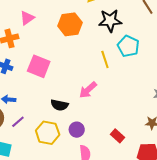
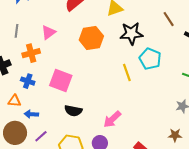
pink arrow: (88, 90) -> (112, 119), moved
black semicircle: (59, 105) -> (73, 111), moved

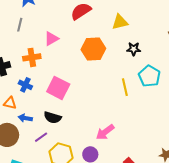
gray line: (16, 31) -> (20, 25), moved
black star: (131, 34) -> (134, 49), size x0.6
black semicircle: (73, 111) -> (53, 117), moved
purple line: (41, 136) -> (41, 137), moved

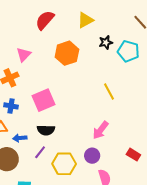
cyan pentagon: (149, 76) -> (128, 51), moved
yellow line: (125, 87) -> (109, 91), moved
pink square: (58, 88) -> (44, 100), turned -35

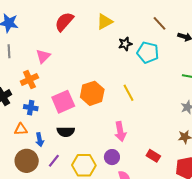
orange hexagon: (67, 53) -> (92, 93), moved
pink arrow: (101, 130) -> (120, 131), turned -48
blue arrow: (20, 138) -> (40, 140), turned -96
purple line: (40, 152) -> (54, 161), moved

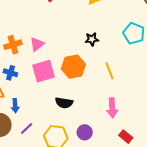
black star: (125, 44) -> (92, 39), moved
pink triangle: (43, 56) -> (37, 44), moved
pink arrow: (120, 131) -> (112, 108), moved
black semicircle: (66, 132) -> (64, 103), moved

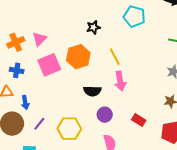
black semicircle: (64, 103) -> (92, 91), moved
pink arrow: (112, 108) -> (120, 81), moved
purple circle: (85, 132) -> (105, 115), moved

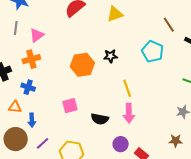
pink triangle: (40, 39) -> (37, 35), moved
orange hexagon: (78, 57) -> (82, 65), moved
pink square: (49, 65) -> (70, 106), moved, size x0.7
purple circle: (105, 115) -> (121, 144), moved

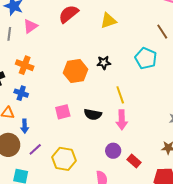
pink triangle: (37, 35) -> (30, 26), moved
orange cross: (31, 59) -> (25, 65), turned 36
black semicircle: (100, 119) -> (93, 114), moved

